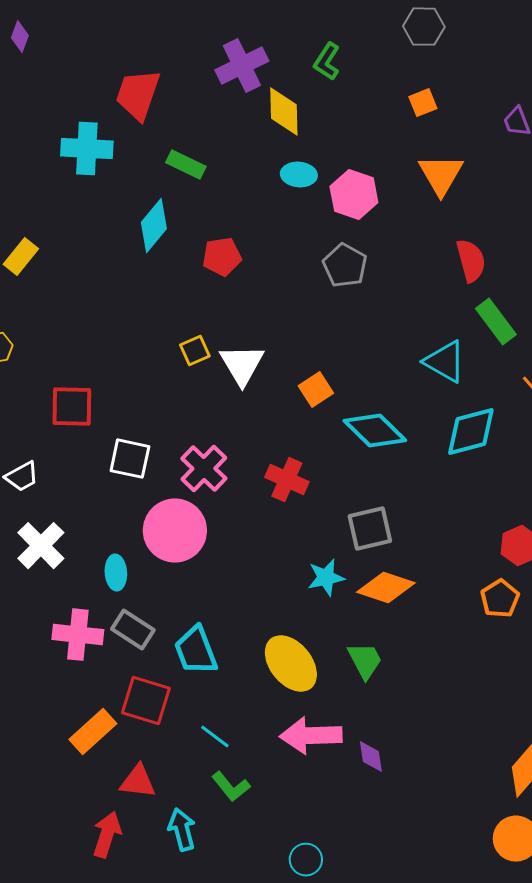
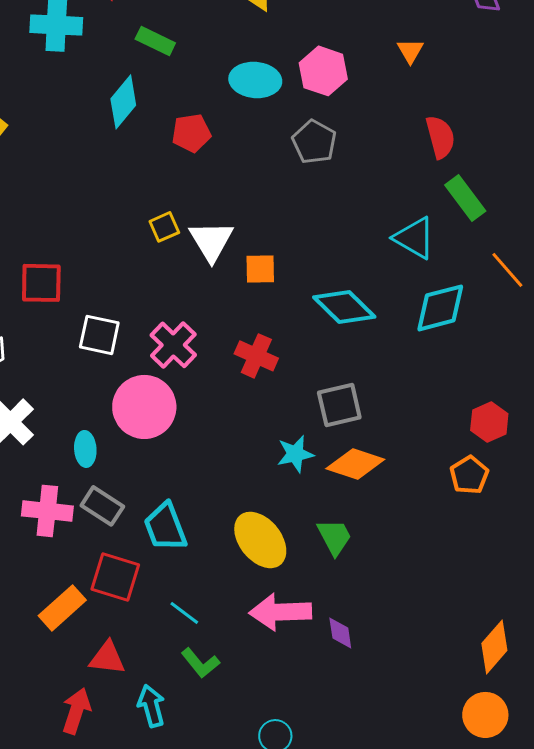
cyan ellipse: (299, 175) -> (255, 80), moved, size x1.4
orange triangle: (441, 175) -> (410, 51), size x0.6
orange square: (316, 390) -> (260, 269), moved, turned 32

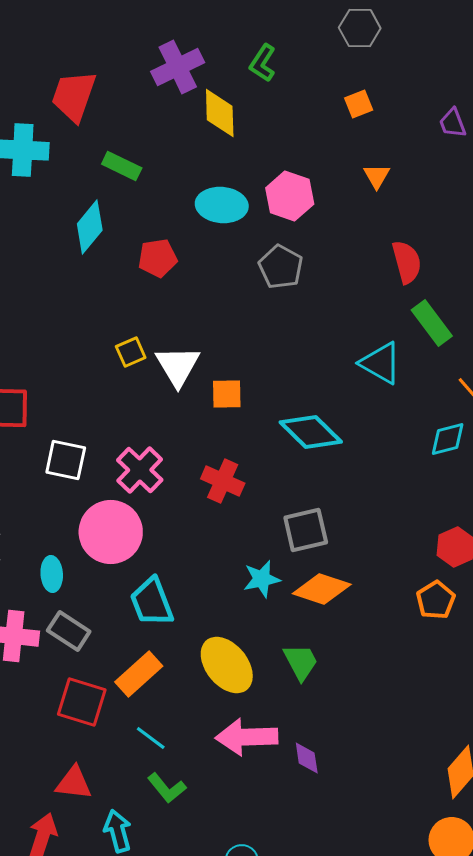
cyan diamond: (440, 308) -> (448, 439), moved, size x0.7
cyan trapezoid: (165, 527) -> (152, 602), moved
orange rectangle: (62, 608) -> (139, 674), moved

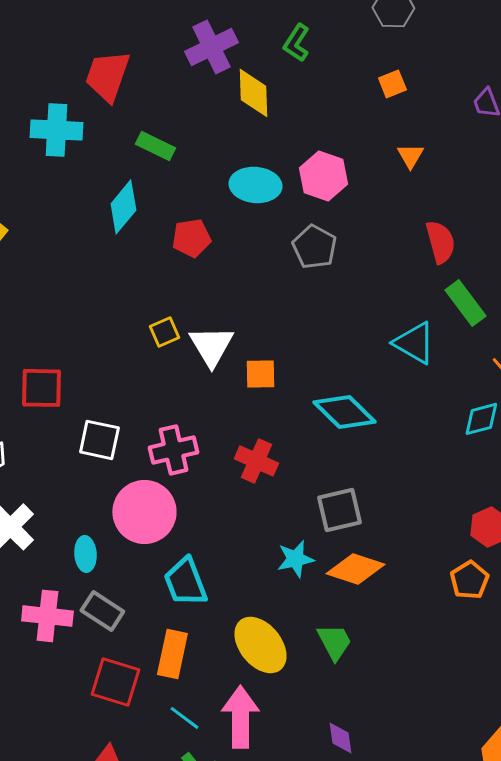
pink cross: (140, 470) -> (173, 450), turned 33
orange rectangle: (139, 674) -> (172, 654), turned -36
pink arrow: (247, 737) -> (240, 717), moved, turned 92

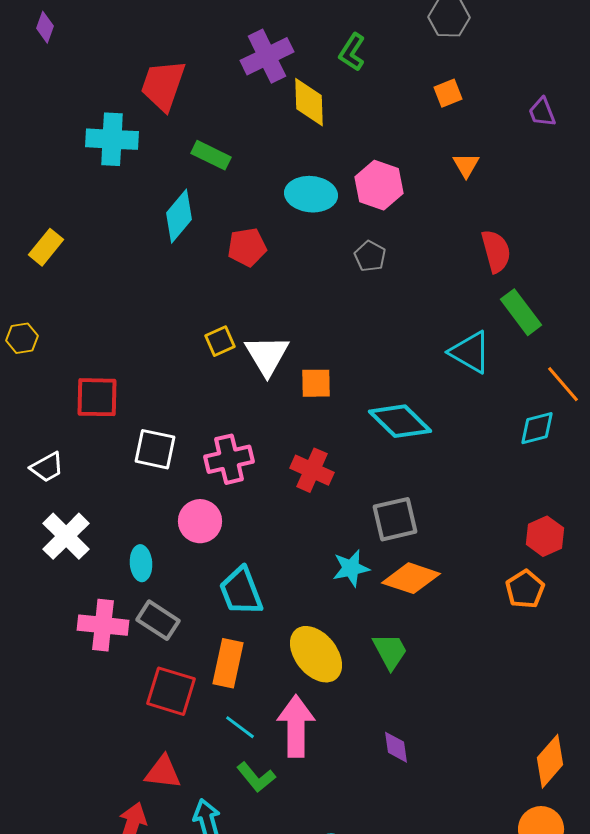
gray pentagon: (314, 247) -> (370, 256), size x0.7
pink circle: (144, 512) -> (200, 521), size x0.7

